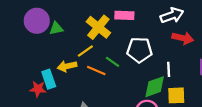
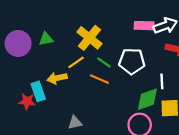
pink rectangle: (124, 15) -> (144, 26), moved
purple circle: (37, 21) -> (18, 43), moved
green line: (112, 62) -> (104, 62), moved
orange line: (96, 71) -> (99, 79), moved

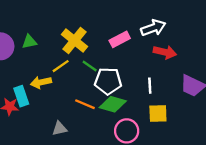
pink rectangle: (144, 26) -> (120, 39), moved, turned -30
white pentagon: (132, 61) -> (108, 81), moved
orange line: (99, 79) -> (85, 104), moved
green diamond: (147, 99) -> (113, 104), moved, turned 35

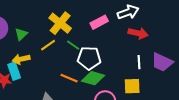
green triangle: (29, 42) -> (21, 34), moved, turned -32
yellow arrow: (41, 82) -> (21, 59), moved
white line: (150, 86) -> (139, 62), moved

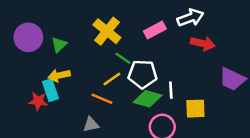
yellow line: (48, 45) -> (112, 79), moved
white line: (139, 62) -> (171, 90), moved
orange line: (69, 78) -> (102, 99), moved

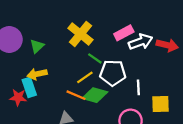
white arrow: (191, 18) -> (141, 42), moved
green diamond: (148, 99) -> (95, 95), moved

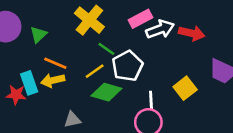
white pentagon: (113, 73) -> (127, 66), turned -30
yellow arrow: (37, 74) -> (53, 80), moved
white line: (138, 87) -> (151, 100), moved
orange line: (76, 95) -> (55, 63), moved
yellow square: (161, 104) -> (185, 88), moved, turned -36

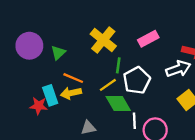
white arrow: (160, 29) -> (178, 69), moved
green line: (106, 49) -> (118, 65), turned 63
green diamond: (106, 92) -> (118, 103), turned 44
white line: (151, 100) -> (134, 121), moved

